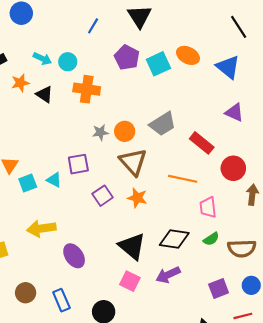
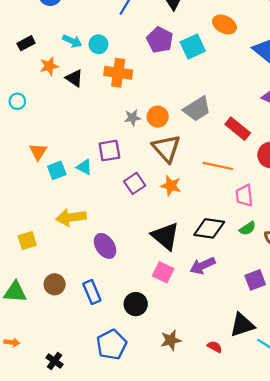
orange ellipse: (188, 55) -> (224, 25), moved

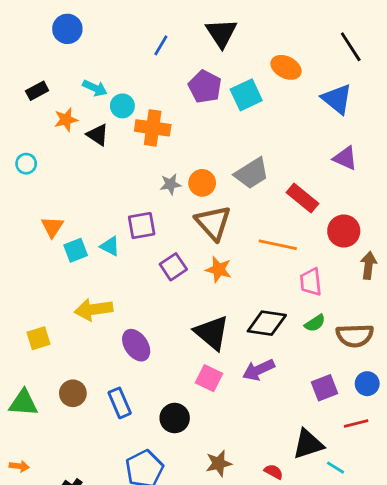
cyan circle: (98, 44) -> (122, 106), moved

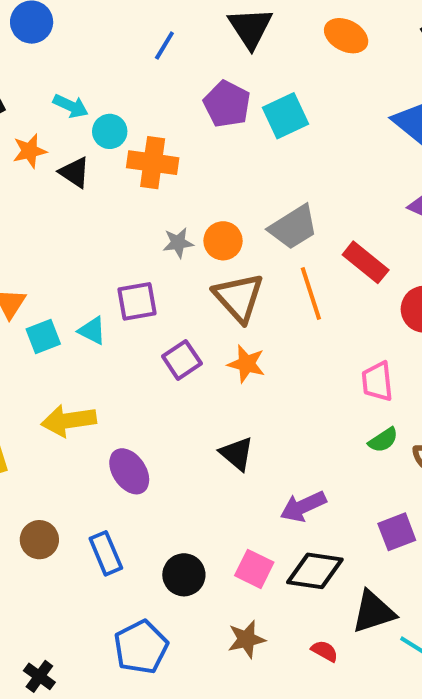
orange ellipse: (286, 67) -> (346, 36), moved
orange line: (278, 245) -> (311, 294), moved, turned 60
black diamond: (267, 323) -> (315, 571), moved
black triangle: (212, 333) -> (237, 454), size x0.7
pink square: (209, 378) -> (254, 569), moved

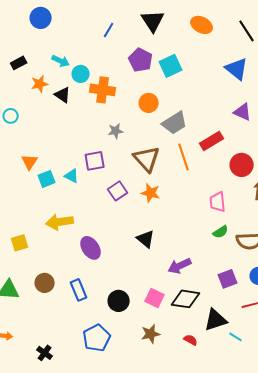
orange circle: (223, 241) -> (149, 103), moved
red rectangle: (366, 262) -> (212, 141), turned -70

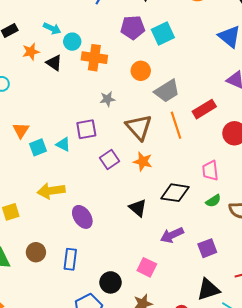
purple pentagon: (141, 60) -> (133, 27), turned -30
purple square: (228, 279) -> (207, 248), moved
blue rectangle: (79, 290) -> (70, 259), turned 30
black diamond: (186, 299) -> (175, 193), moved
black circle: (119, 301) -> (111, 282), moved

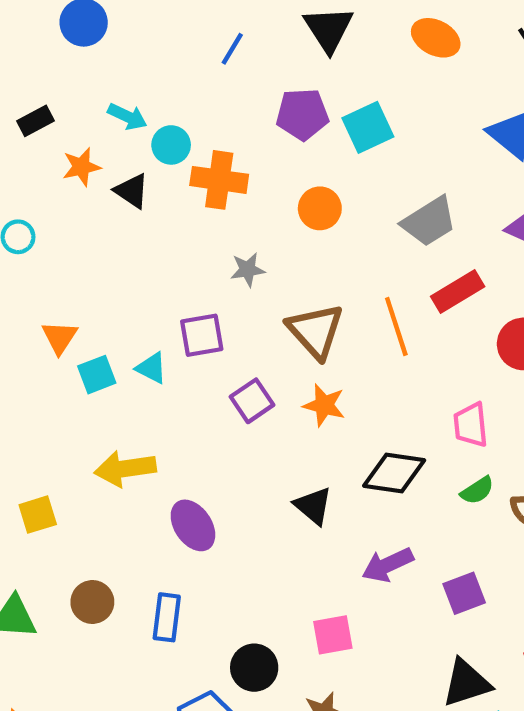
gray trapezoid: (167, 91) -> (429, 221), moved
pink square: (147, 267) -> (333, 635), turned -36

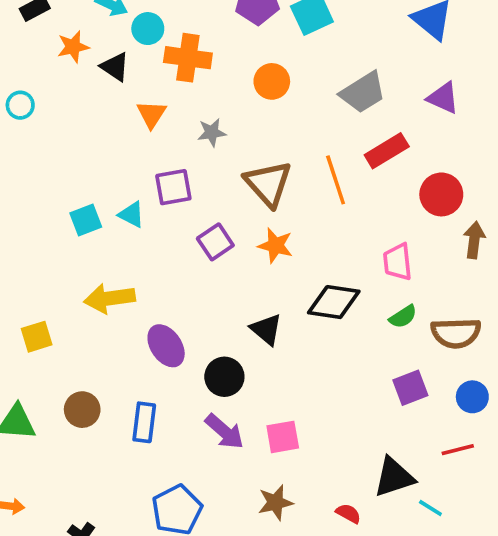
orange triangle: (60, 337) -> (151, 114), moved
purple arrow: (388, 565) -> (224, 431), moved, turned -114
purple square: (464, 593) -> (410, 388), moved
black circle: (254, 668) -> (224, 377), moved

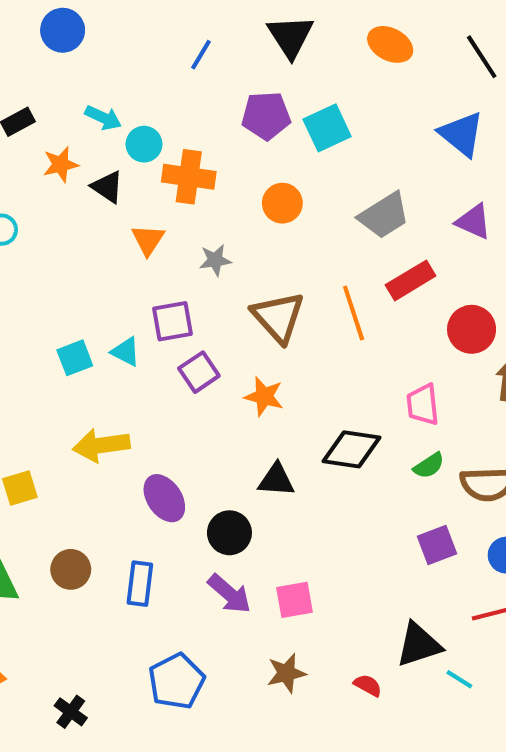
purple square: (215, 242) -> (199, 372), moved
orange star: (275, 246) -> (264, 396), moved
black triangle: (266, 329) -> (276, 480), turned -36

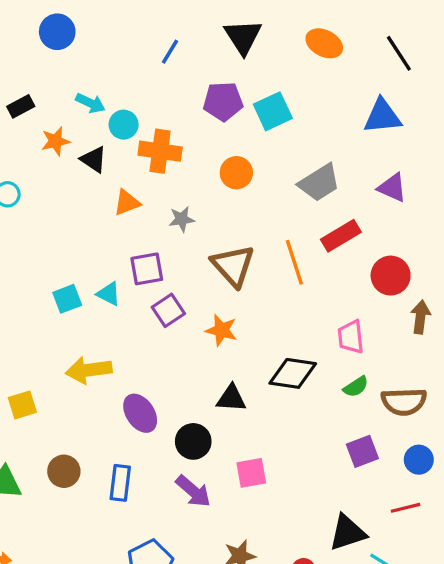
blue triangle: (461, 134) -> (382, 116), turned -45
orange triangle: (148, 240) -> (127, 203), turned 36
pink square: (295, 600) -> (251, 473), moved

